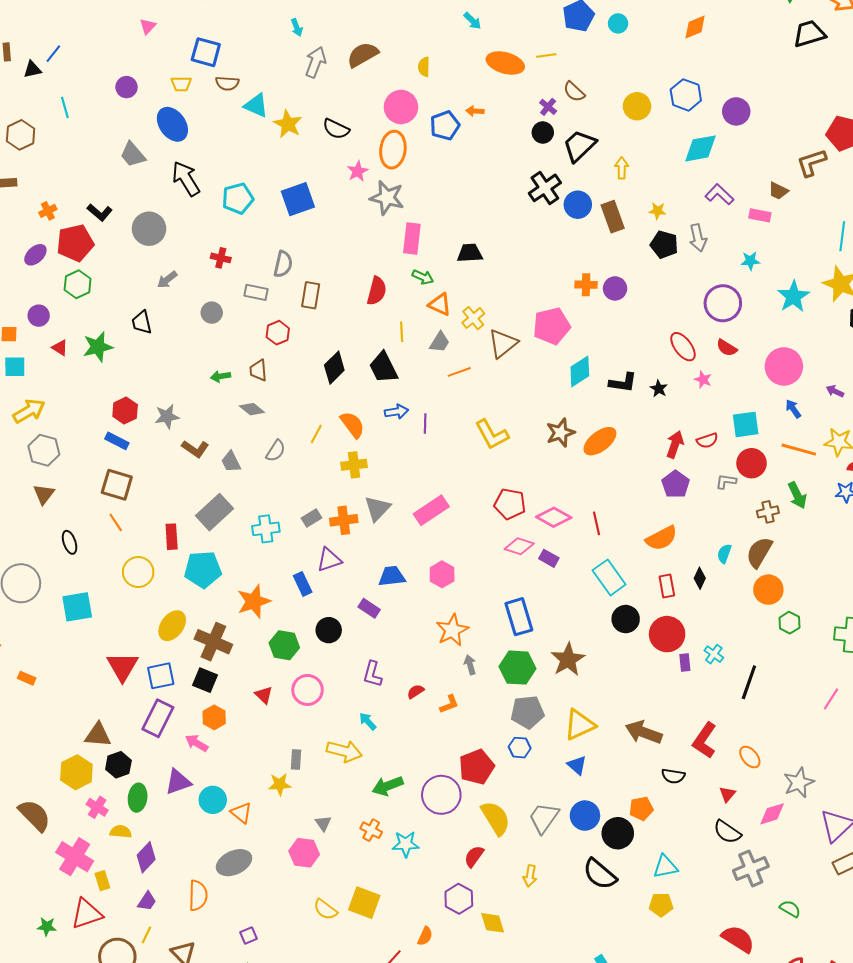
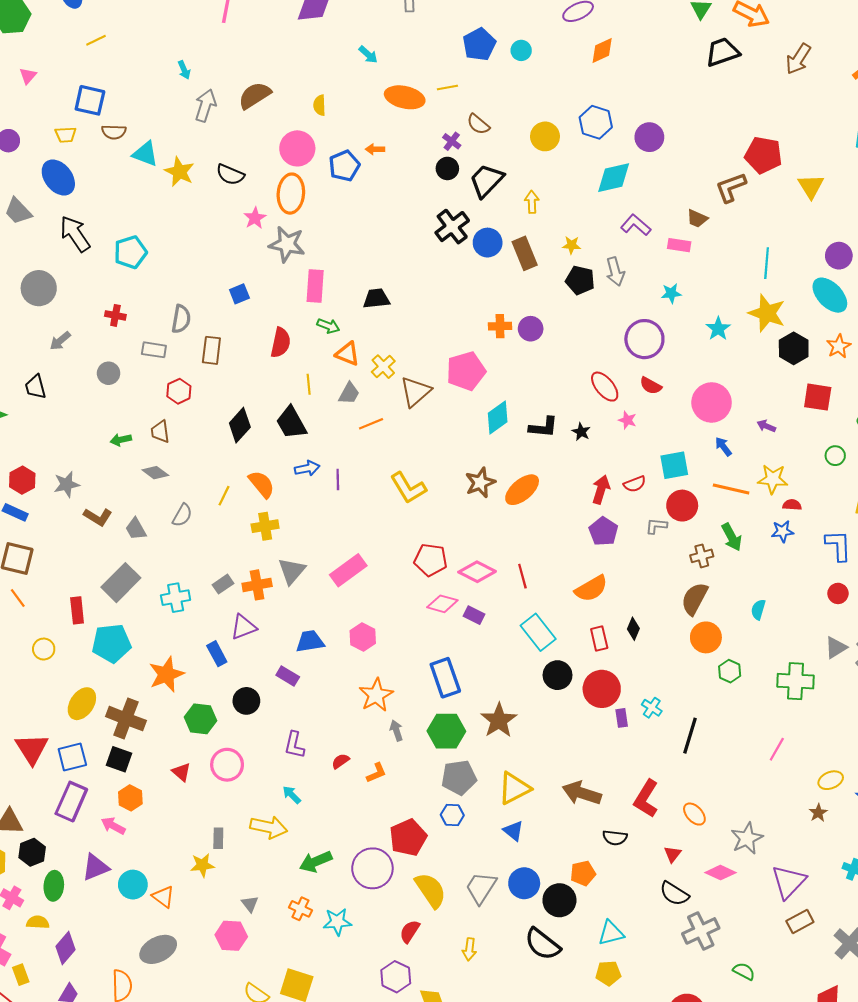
blue square: (298, 199) -> (239, 294), moved, size x0.6
cyan star: (793, 297) -> (718, 329), size x0.7
cyan semicircle: (724, 554) -> (758, 610), moved
yellow circle: (138, 572) -> (44, 649), size x0.7
pink diamond: (772, 814) -> (720, 873), turned 44

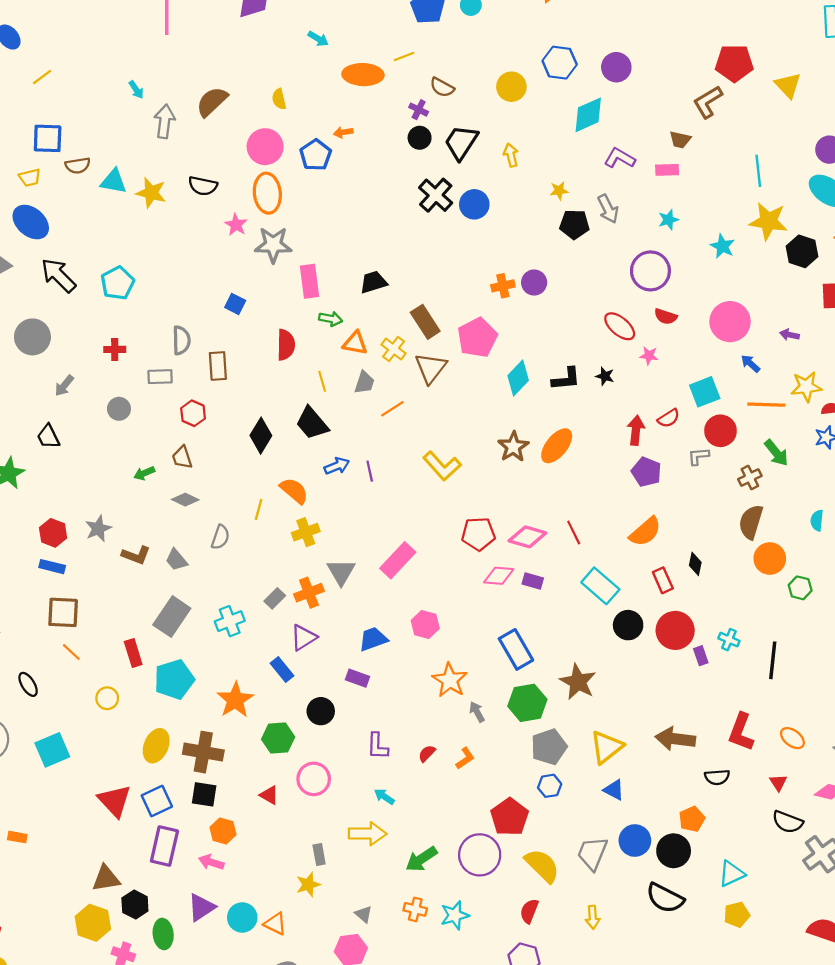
brown rectangle: (525, 253) -> (425, 322), moved
blue square: (239, 294) -> (235, 304), turned -30

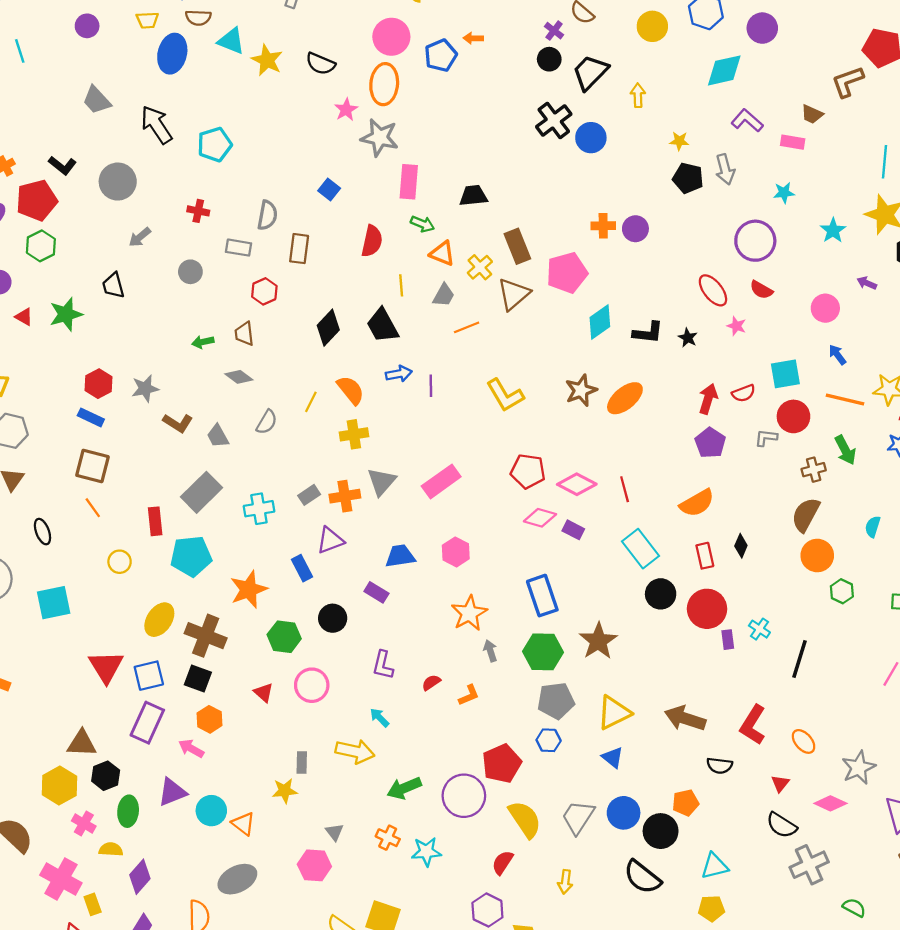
blue ellipse: (31, 222) -> (172, 54), moved, turned 51
pink circle: (730, 322) -> (825, 308), size x0.7
purple arrow: (790, 335) -> (867, 283), moved

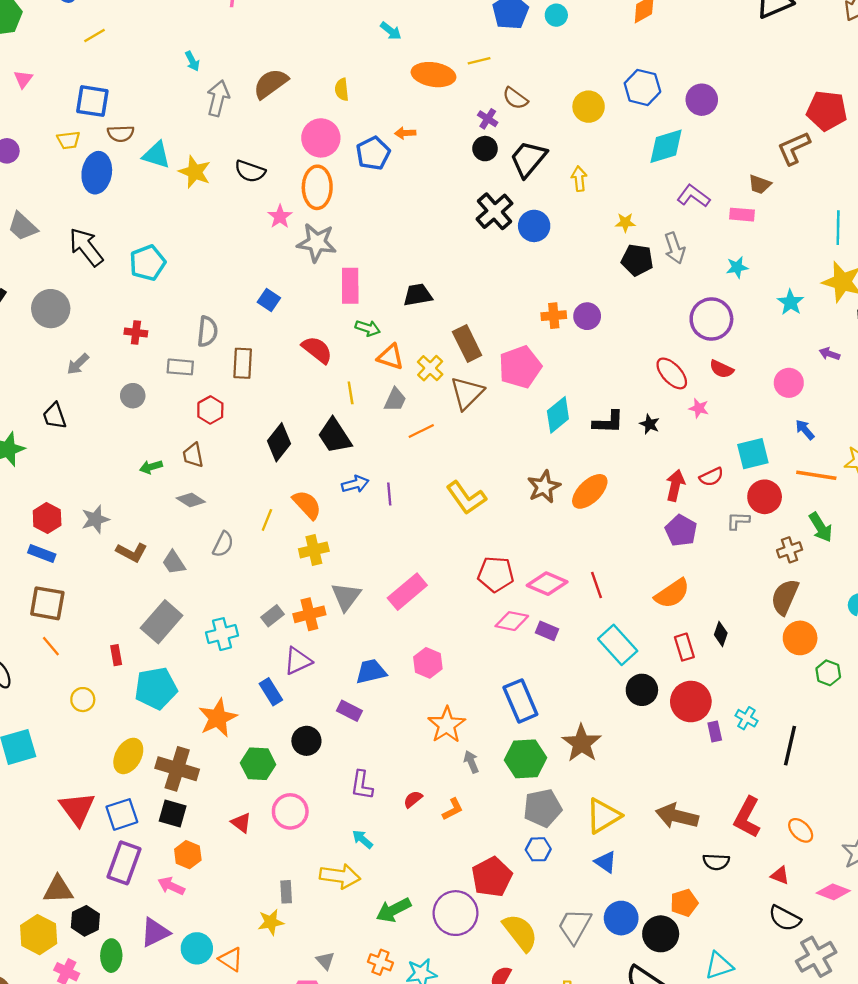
red semicircle: (372, 241) -> (317, 350), turned -60
red rectangle: (155, 521) -> (116, 655), size x0.7
red triangle: (780, 783) -> (780, 875), turned -42

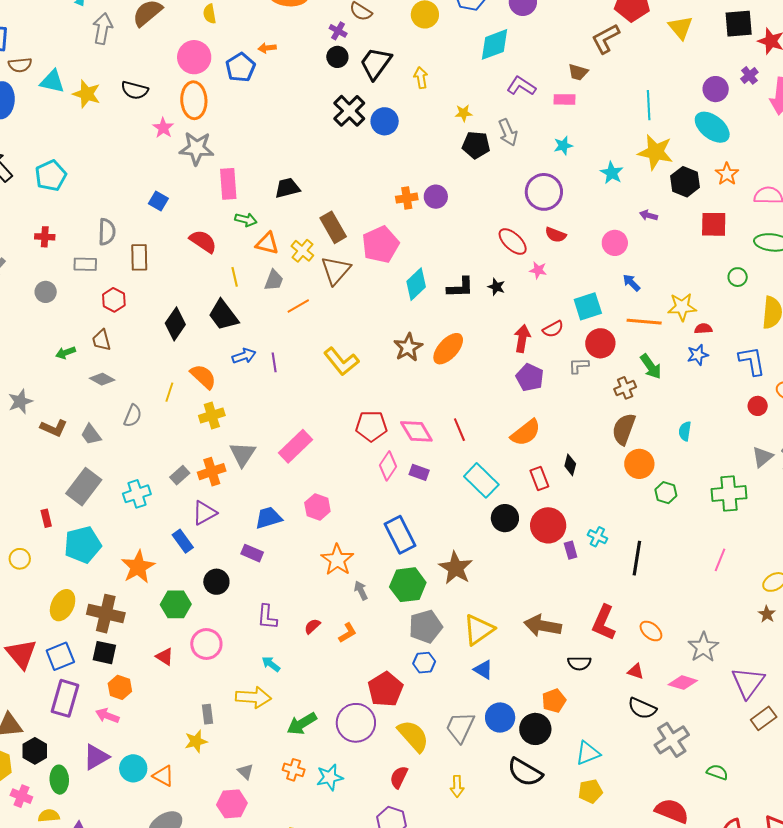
pink diamond: (547, 584) -> (416, 431), turned 40
pink diamond: (512, 621) -> (388, 466), turned -64

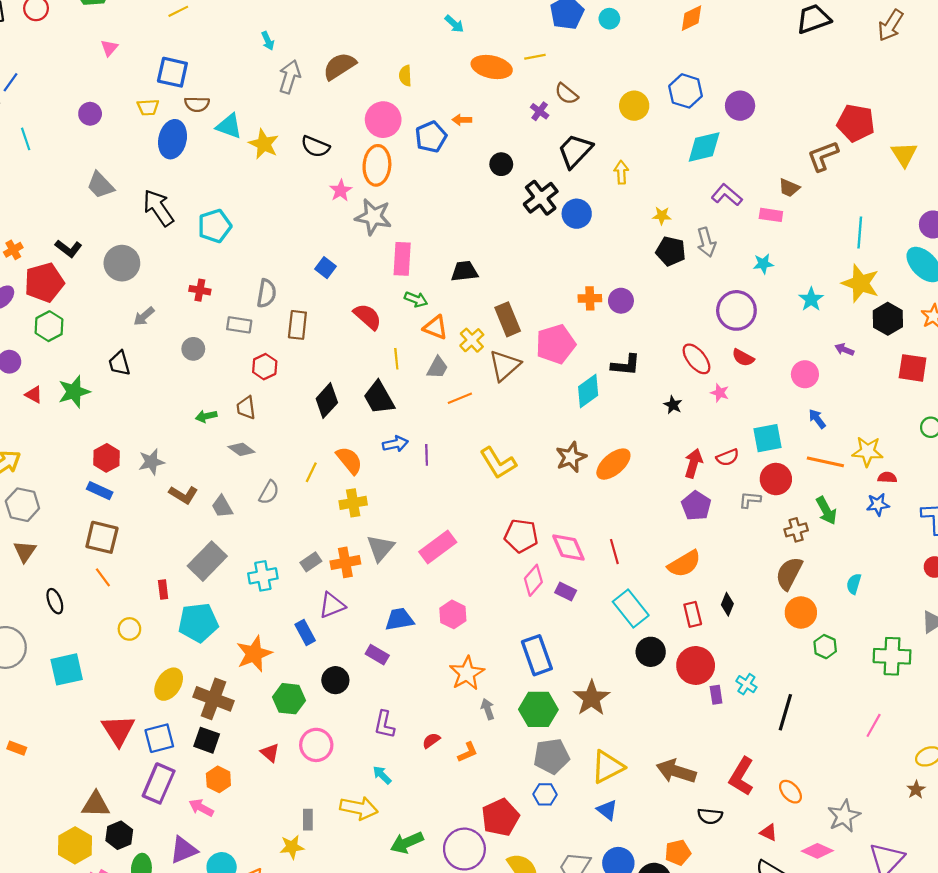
black circle: (337, 57) -> (501, 164), moved
black L-shape: (460, 287) -> (626, 365), moved

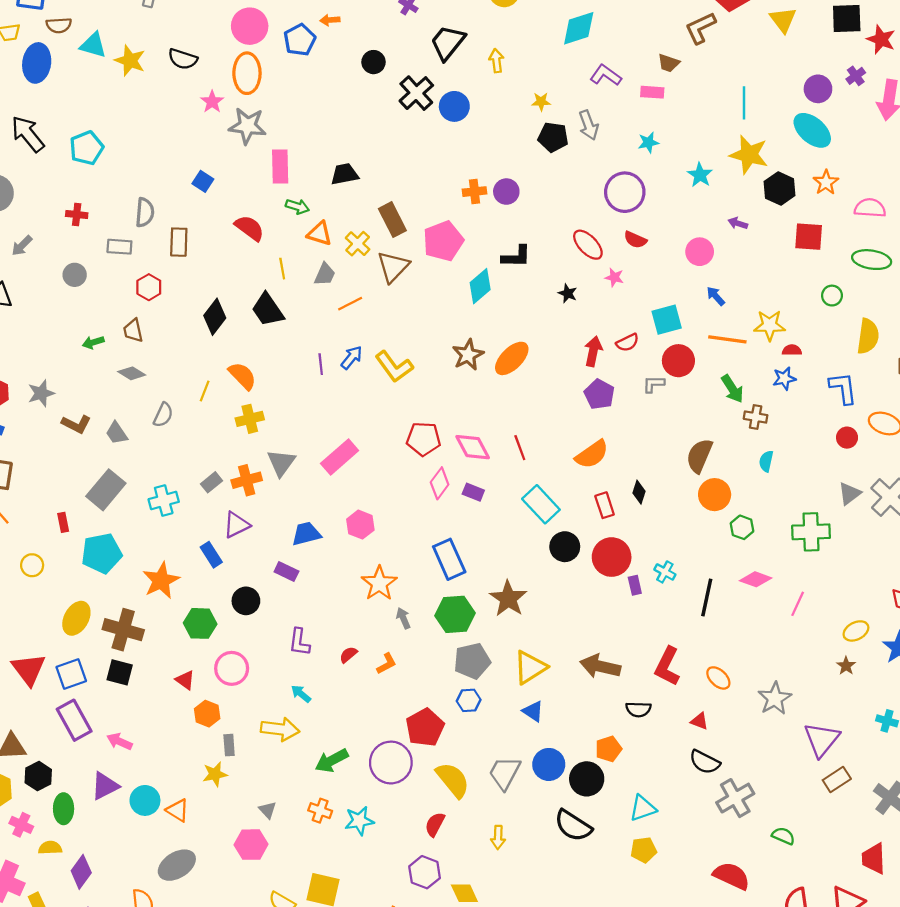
blue arrow: (395, 444) -> (352, 358), moved, turned -35
brown cross: (796, 530) -> (756, 417), moved, turned 30
orange hexagon: (218, 779) -> (207, 714), moved
purple rectangle: (159, 783) -> (74, 720), turned -48
pink diamond: (817, 851) -> (756, 579), moved

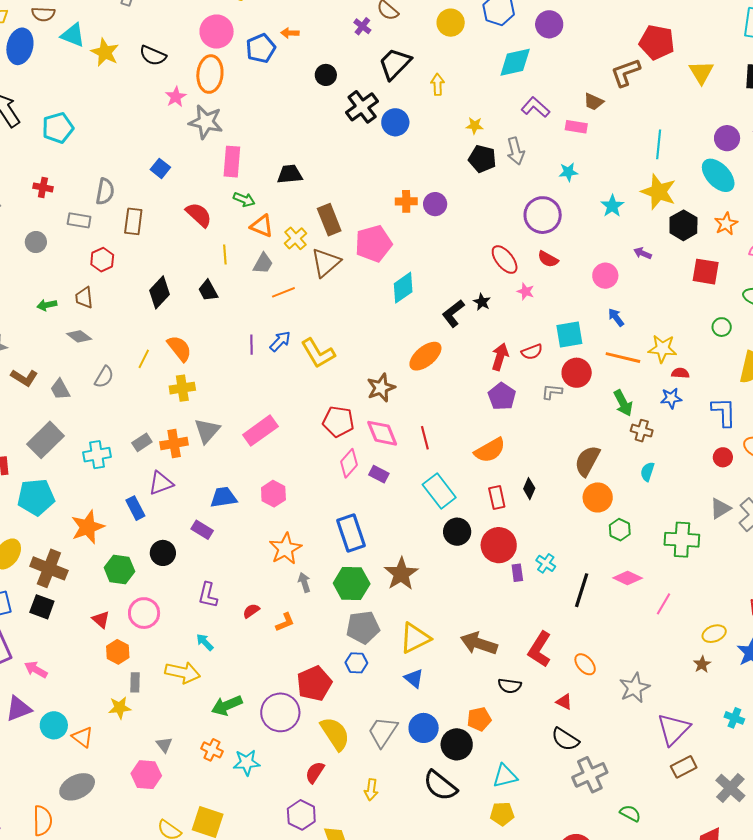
black L-shape: (516, 257) -> (453, 313), moved, turned 136
black trapezoid: (268, 310) -> (208, 291), size x0.7
brown star: (468, 355) -> (381, 388), moved

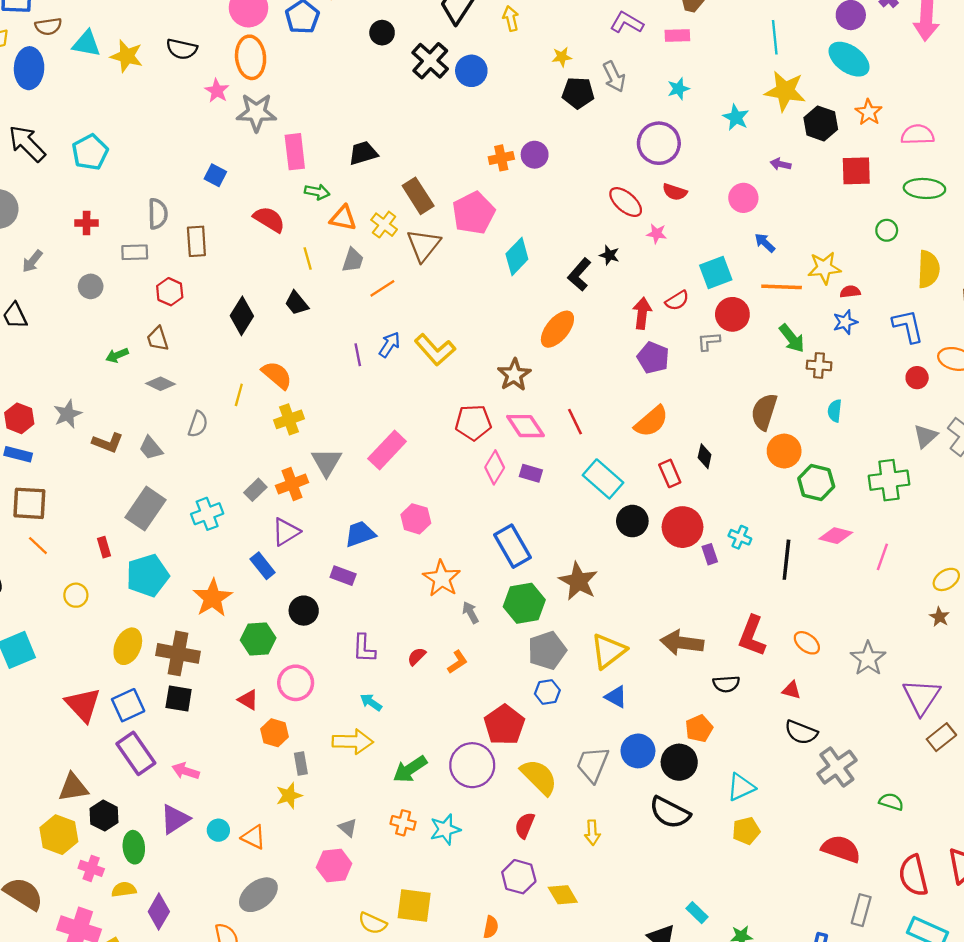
green hexagon: (620, 530) -> (816, 483), size x1.4
cyan circle: (54, 725) -> (218, 830), size x0.7

